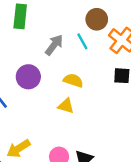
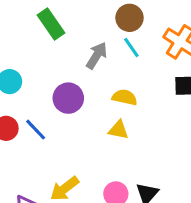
green rectangle: (20, 16) -> (51, 24), turned -35
brown circle: (97, 19) -> (129, 18), moved

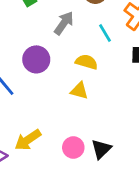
cyan line: (131, 48) -> (105, 33), moved

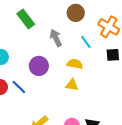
gray arrow: (64, 23) -> (56, 38), turned -54

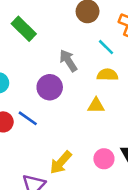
gray arrow: (56, 38) -> (68, 61), moved
yellow semicircle: (75, 64) -> (107, 75), moved

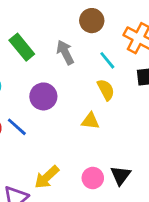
green rectangle: (24, 29) -> (22, 47), moved
gray arrow: (68, 61) -> (65, 52), moved
yellow semicircle: (107, 75) -> (106, 90), turned 54

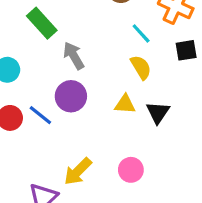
gray arrow: (65, 52) -> (74, 56), moved
purple circle: (43, 96) -> (71, 96), moved
black triangle: (121, 175) -> (158, 113), moved

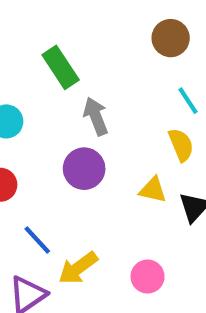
blue line: (40, 115) -> (37, 240), moved

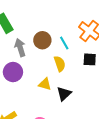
brown circle: (171, 38) -> (42, 40), moved

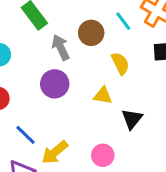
cyan line: (64, 43) -> (123, 21), moved
black triangle: (64, 94) -> (132, 119), moved

